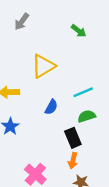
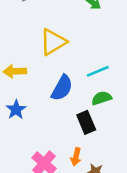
blue semicircle: (51, 107) -> (62, 88), size x1.5
orange arrow: (73, 161) -> (76, 157), moved

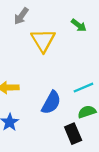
yellow triangle: (53, 42) -> (43, 40), moved, turned -30

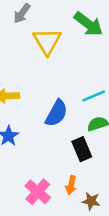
green arrow: (79, 25) -> (88, 24), size x1.6

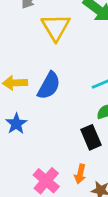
blue semicircle: (56, 113) -> (49, 86), moved

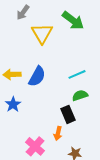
orange arrow: (80, 174) -> (58, 133), moved

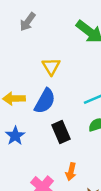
yellow triangle: (42, 33) -> (51, 66), moved, size x0.7
black rectangle: (68, 114) -> (61, 132), moved

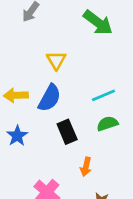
orange arrow: (71, 172) -> (86, 167), moved

